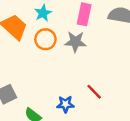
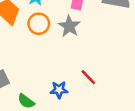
gray star: (75, 42) -> (69, 26), turned 30

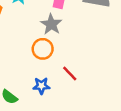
orange circle: (39, 24) -> (43, 49), moved

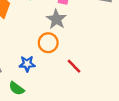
blue star: (41, 86) -> (27, 64), moved

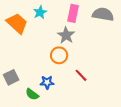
blue star: (27, 64) -> (47, 82), moved

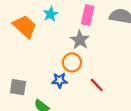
gray square: (11, 77) -> (18, 87), turned 35
blue star: (47, 82) -> (60, 80), moved

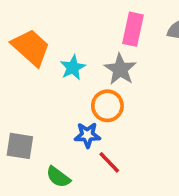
cyan star: (51, 14) -> (73, 67), moved
red line: (97, 85) -> (109, 162), moved

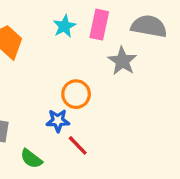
cyan star: (73, 67) -> (64, 26), moved
gray star: (120, 69) -> (122, 61), moved

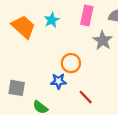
cyan star: (64, 26) -> (52, 20), moved
red line: (78, 145) -> (86, 97), moved

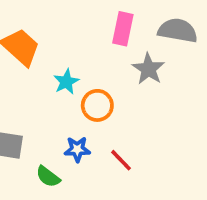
cyan star: (52, 20) -> (66, 82), moved
blue star: (58, 81) -> (77, 149), moved

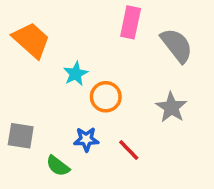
gray semicircle: (178, 31) -> (177, 45), moved, turned 42
gray star: (148, 69) -> (171, 107), moved

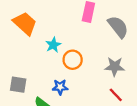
gray star: (171, 107) -> (115, 67), turned -30
red line: (129, 150) -> (116, 95), moved

